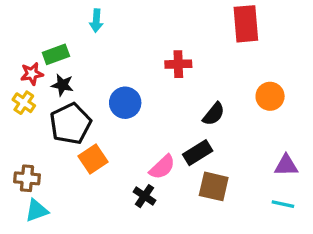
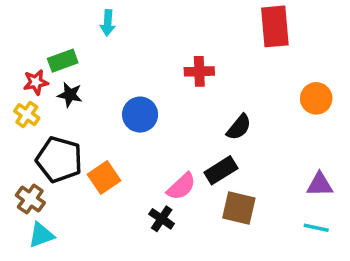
orange circle: (270, 96) -> (316, 98), moved
black pentagon: (70, 124) -> (59, 159), moved, turned -30
brown cross: (27, 178) -> (30, 199), turned 30

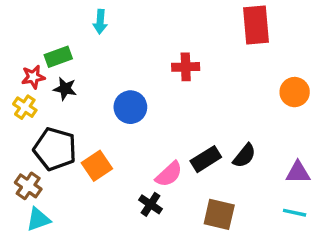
black semicircle: (239, 127) -> (244, 156), moved
brown square: (239, 208) -> (219, 214), moved

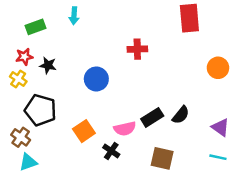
green rectangle: (58, 57) -> (36, 27), moved
orange square: (97, 166) -> (84, 131), moved
purple triangle: (298, 172) -> (220, 127), turned 36
pink semicircle: (169, 174) -> (125, 129), turned 30

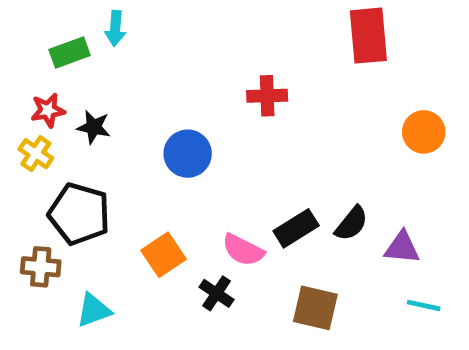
cyan arrow: (74, 16) -> (115, 28), moved
purple triangle: (220, 127) -> (402, 248), moved, turned -30
pink semicircle: (125, 129) -> (243, 250), turned 40
brown cross: (21, 137) -> (41, 267), turned -30
cyan triangle: (28, 162) -> (94, 310), moved

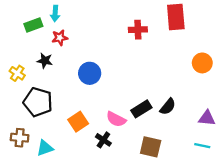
red cross: (267, 96) -> (138, 30), moved
red star: (48, 110) -> (60, 38), moved
purple triangle: (402, 248) -> (207, 118), moved
brown cross: (41, 267) -> (20, 138), moved

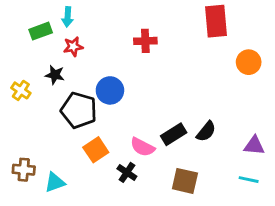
red cross: (138, 30) -> (145, 41), moved
orange circle: (202, 63) -> (249, 62), moved
black pentagon: (38, 102) -> (79, 110), moved

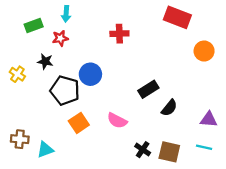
cyan arrow: (68, 17) -> (66, 14), moved
red rectangle: (216, 21) -> (177, 17), turned -64
black rectangle: (174, 134) -> (148, 89), moved
black cross: (127, 172) -> (143, 150), moved
brown square: (185, 181) -> (169, 152), moved

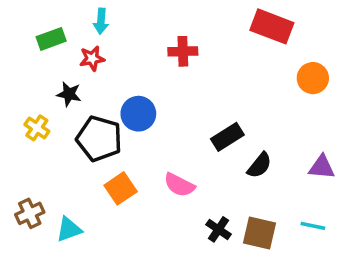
yellow cross: (17, 74) -> (37, 128), moved
purple triangle: (209, 119) -> (322, 167), moved
brown cross: (20, 139) -> (30, 213), turned -30

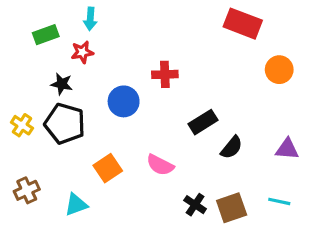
red cross: (183, 51) -> (165, 74), moved
yellow cross: (37, 128) -> (22, 125), moved
black pentagon: (99, 139) -> (65, 124), moved
cyan triangle: (69, 229) -> (76, 205), moved
brown square: (259, 233) -> (232, 208), turned -32

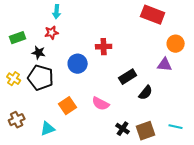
green rectangle: (46, 35) -> (18, 38), moved
purple triangle: (287, 149) -> (165, 65), moved

